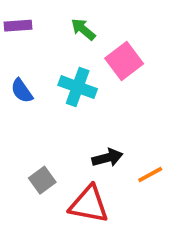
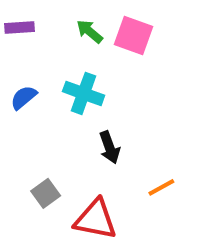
pink square: (124, 61) -> (133, 35), moved, turned -33
blue semicircle: (22, 91) -> (24, 97), turned 85
black arrow: (107, 158) -> (109, 147), moved, turned 84

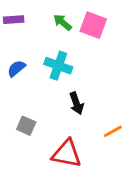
gray square: (46, 193) -> (26, 126), moved, turned -30

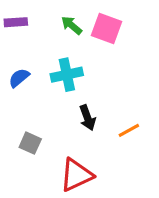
cyan cross: (58, 66) -> (67, 75), turned -32
orange line: (113, 131) -> (129, 130), moved
red triangle: (67, 154) -> (76, 175), turned -36

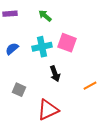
pink square: (107, 29) -> (67, 43), moved
orange line: (129, 130) -> (90, 86), moved

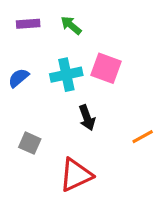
purple rectangle: (10, 14) -> (28, 24), moved

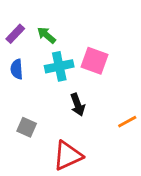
purple rectangle: (28, 24) -> (15, 34), moved, turned -42
green arrow: (71, 25) -> (46, 35), moved
blue semicircle: (19, 78) -> (17, 69), turned -54

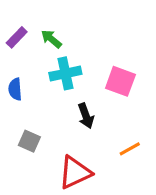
pink square: (95, 61) -> (120, 81), moved
blue semicircle: (17, 69) -> (15, 89), moved
orange line: (127, 122) -> (130, 149), moved

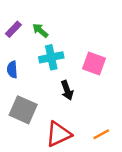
gray square: (29, 141) -> (23, 110), size x1.6
orange line: (130, 149) -> (101, 134), moved

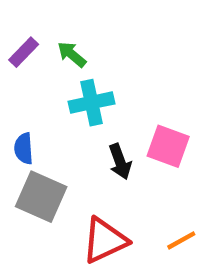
pink square: (94, 63) -> (168, 146), moved
blue semicircle: (12, 70) -> (24, 148), moved

